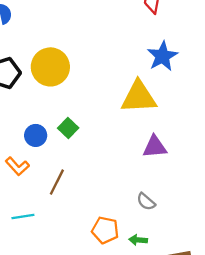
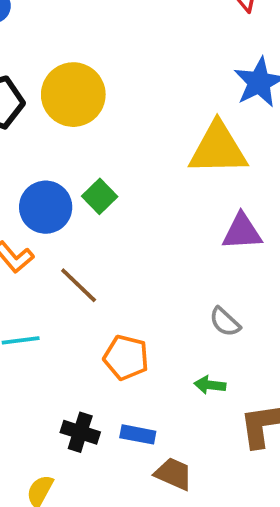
blue circle: (36, 135) -> (46, 207), size x1.4
brown line: (57, 182) -> (79, 285), turned -75
orange pentagon: (105, 230) -> (126, 357), moved

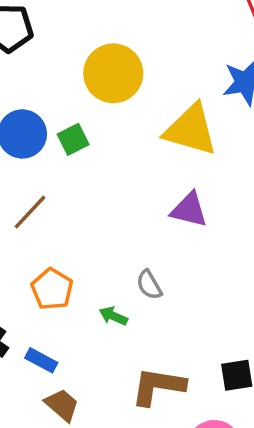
yellow circle: (73, 95) -> (113, 73), moved
brown line: (79, 285) -> (30, 212), turned 72
green arrow: (210, 385) -> (113, 316), moved

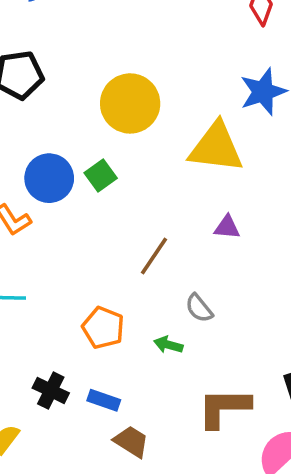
purple triangle: (189, 210) -> (227, 227), size x0.7
brown line: (30, 212) -> (154, 256), moved

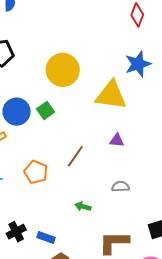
gray semicircle: (199, 308) -> (120, 187), moved, turned 126
orange pentagon: (103, 328) -> (36, 172), moved
black cross: (51, 391) -> (16, 232), turned 36

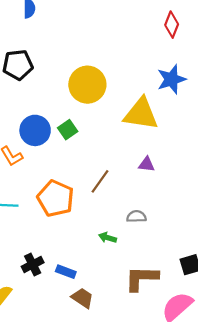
orange pentagon: (36, 172) -> (56, 198), size x1.4
gray semicircle: (120, 187) -> (136, 216), moved

